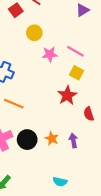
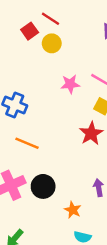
yellow circle: (34, 33) -> (52, 43), moved
orange star: (52, 139) -> (73, 210), moved

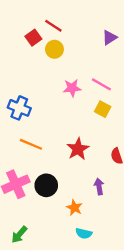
red star: (91, 133) -> (78, 149), moved

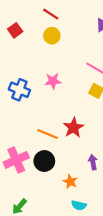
red square: (33, 38) -> (15, 30), moved
pink star: (72, 88) -> (53, 81), moved
orange line: (31, 144) -> (48, 134), moved

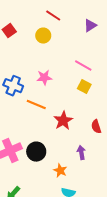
red line: (51, 14) -> (53, 16), moved
orange line: (48, 134) -> (36, 105), moved

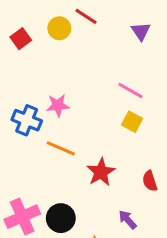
purple triangle: (90, 26) -> (141, 31), turned -32
yellow circle: (43, 36) -> (59, 28), moved
pink star: (44, 78) -> (58, 105), moved
purple arrow: (81, 153) -> (128, 220), turned -32

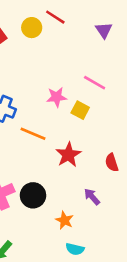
pink star: (58, 105) -> (57, 97), moved
yellow square: (132, 122) -> (80, 110), moved

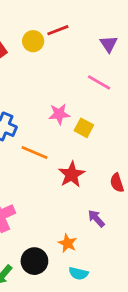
red line: (55, 17) -> (58, 30), turned -54
pink line: (95, 83) -> (99, 82), moved
black circle: (33, 195) -> (34, 261), moved

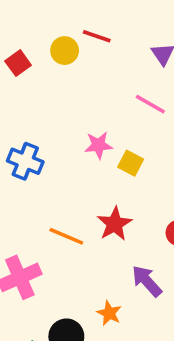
red line: (58, 30) -> (97, 36), turned 40
orange line: (34, 153) -> (66, 236), moved
purple arrow: (96, 218) -> (147, 281), size x1.4

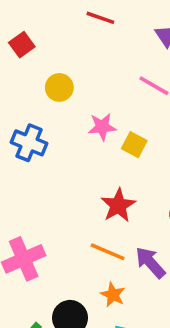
yellow circle: (65, 51) -> (59, 87), moved
orange line: (66, 236) -> (108, 252), moved

